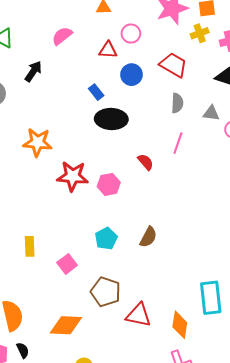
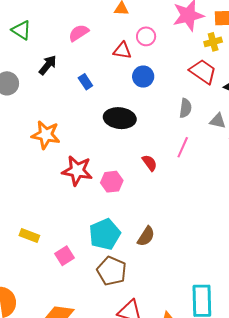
red trapezoid: (173, 65) -> (203, 72), moved
blue rectangle: (96, 92) -> (85, 82), moved
cyan pentagon: (106, 239) -> (105, 234), size x1.4
yellow rectangle: (30, 246) -> (29, 235), turned -72
brown pentagon: (106, 292) -> (112, 271), moved

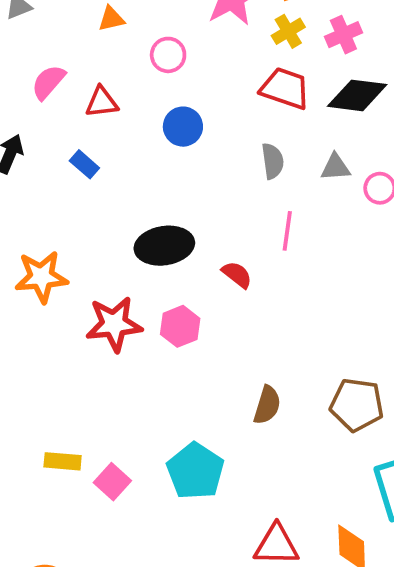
red triangle: (122, 51) -> (102, 102), moved
black ellipse: (120, 118) -> (164, 246), moved
cyan pentagon: (105, 234) -> (195, 471), moved
pink square: (65, 256) -> (112, 482), moved
brown pentagon: (112, 271) -> (357, 405), moved

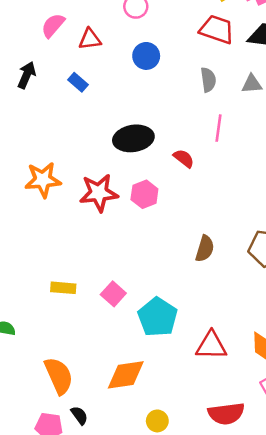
orange star: (41, 277) -> (43, 180), moved
cyan pentagon: (195, 471) -> (158, 317), moved
pink square: (112, 482) -> (113, 294), moved

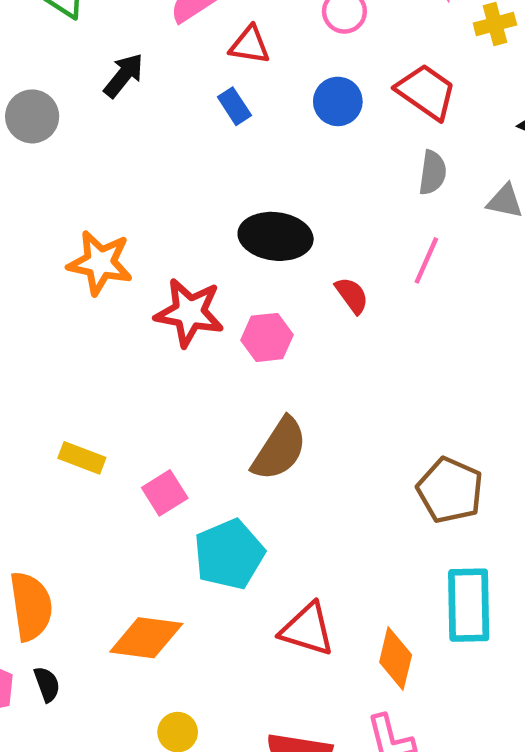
red trapezoid: (217, 29) -> (426, 92), moved
blue rectangle: (78, 82) -> (234, 106), moved
brown semicircle: (205, 249) -> (279, 449), moved, size x1.4

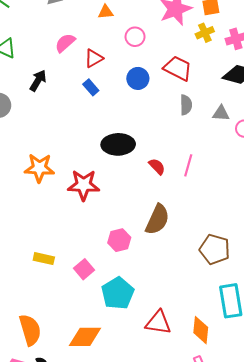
red triangle: (250, 45) -> (94, 58), turned -30
pink line: (426, 260) -> (188, 165), moved
pink hexagon: (267, 337) -> (119, 240), moved
brown semicircle: (279, 449) -> (157, 219), moved

